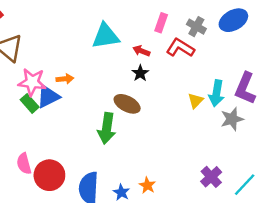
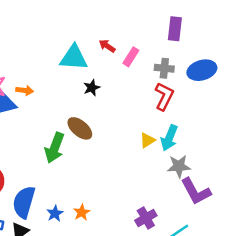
gray cross: (196, 27) -> (164, 68), turned -36
red L-shape: (180, 48) -> (164, 96), moved, turned 72
red arrow: (141, 51) -> (107, 46), moved
black star: (140, 73) -> (92, 88), moved
purple L-shape: (245, 88) -> (196, 191), moved, turned -64

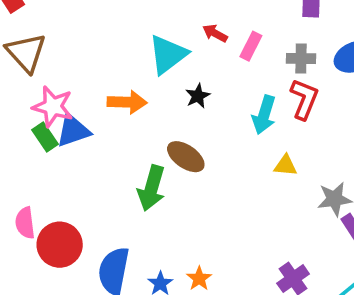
cyan triangle: (74, 58) -> (168, 54), turned -36
orange arrow: (25, 90) -> (127, 102), moved, size x1.5
cyan arrow: (169, 138) -> (264, 115), moved
yellow triangle: (147, 140) -> (285, 165), turned 42

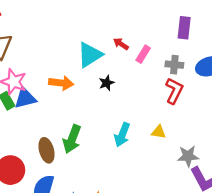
cyan arrow: (264, 115) -> (122, 135), moved
brown ellipse: (186, 157) -> (47, 150), moved, turned 35

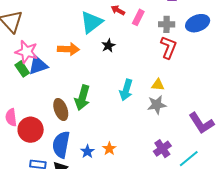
gray star: (188, 156) -> (157, 105), moved

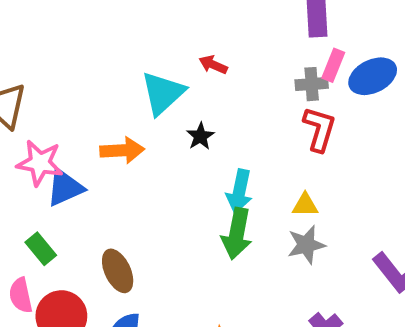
pink rectangle: (138, 17) -> (333, 65), moved
green rectangle: (22, 69) -> (41, 249), moved
cyan arrow: (126, 90) -> (239, 191), moved
green arrow: (82, 98) -> (237, 234), moved

